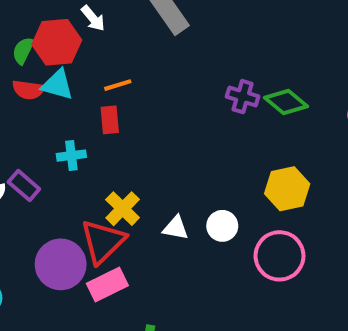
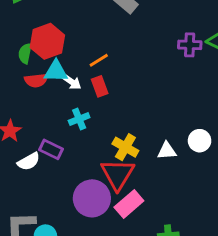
white arrow: (93, 18) -> (71, 82), moved

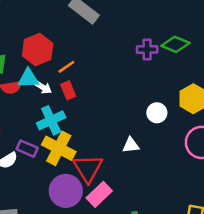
red hexagon: (47, 41) -> (38, 50), moved
cyan cross: (79, 119) -> (51, 120), size x1.5
white circle: (200, 141) -> (157, 113), moved
yellow cross: (125, 147) -> (59, 148), moved, size x1.4

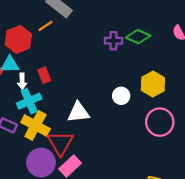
orange line: (66, 67) -> (45, 26), moved
white arrow: (43, 87) -> (22, 81), moved, turned 56
white triangle: (131, 145) -> (78, 112), moved, size x1.5

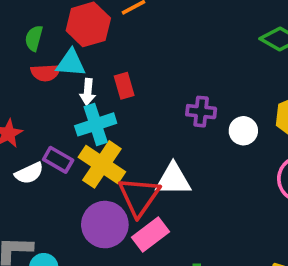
purple cross: (113, 41) -> (201, 112), moved
white triangle: (78, 112) -> (173, 179), moved

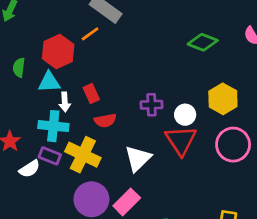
red semicircle: (45, 73) -> (105, 120), moved
cyan cross: (96, 124) -> (53, 126), moved, turned 32
white triangle: (173, 179) -> (138, 158), turned -36
red triangle: (139, 197) -> (181, 140), moved

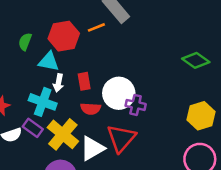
white circle: (185, 115) -> (119, 93), moved, size x1.6
red triangle: (181, 140) -> (121, 138), moved
white triangle: (138, 158) -> (92, 148), moved

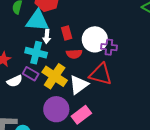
cyan triangle: (49, 62) -> (37, 21), size x1.4
red triangle: (121, 138) -> (101, 74), turned -50

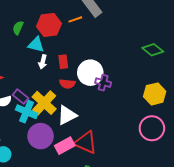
cyan triangle: (37, 21) -> (36, 45), size x0.7
cyan cross: (36, 53) -> (27, 112), moved
red triangle: (101, 74) -> (86, 142), moved

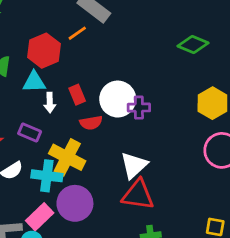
purple rectangle: (21, 97) -> (30, 133), moved
white triangle: (67, 115) -> (134, 165), moved
pink rectangle: (65, 146) -> (40, 217), moved

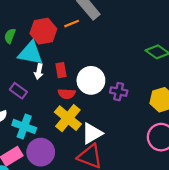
cyan triangle: (34, 82) -> (30, 53), size x1.4
purple cross: (139, 108) -> (119, 92), moved
yellow cross: (67, 157) -> (68, 118), moved

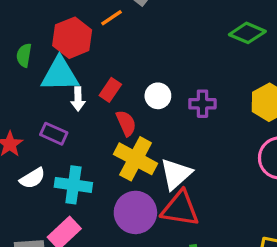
red rectangle: (61, 70) -> (110, 90), turned 56
white circle: (91, 80) -> (158, 96), size x0.6
red semicircle: (67, 94) -> (126, 123), turned -105
purple circle: (41, 152) -> (135, 212), moved

